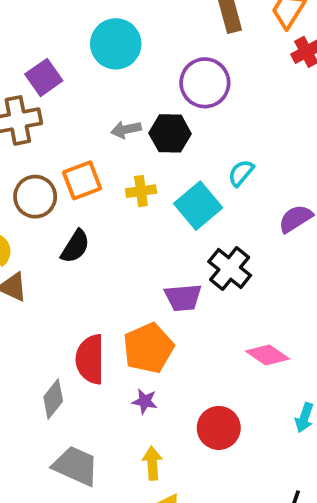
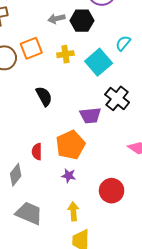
black semicircle: (75, 246) -> (44, 96), moved, turned -60
red semicircle: (90, 359) -> (37, 152), size x0.6

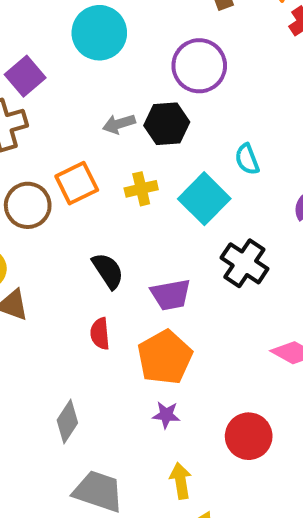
cyan semicircle: (123, 43) -> (247, 159), turned -56
purple trapezoid: (90, 115) -> (171, 295), moved
red semicircle: (37, 152) -> (100, 334), moved

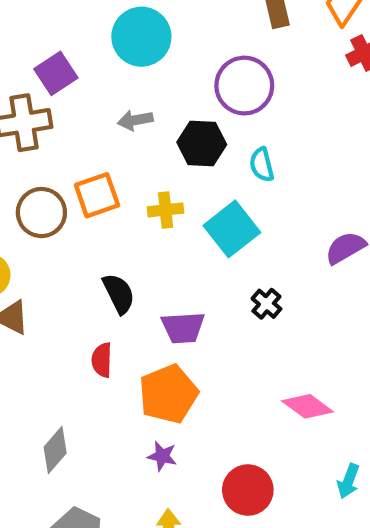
gray arrow: (119, 124) -> (135, 120), moved
cyan semicircle: (247, 159) -> (262, 165), moved
black cross: (244, 263) -> (266, 304), size x0.6

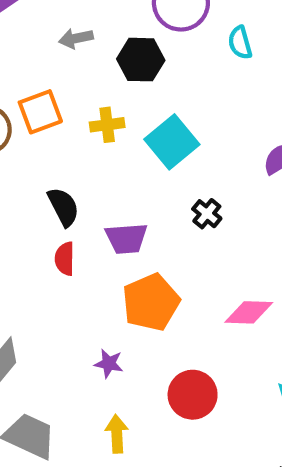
cyan semicircle: (262, 165) -> (240, 43), moved
red semicircle: (102, 360) -> (65, 259), moved
orange pentagon: (168, 394) -> (151, 302), moved
pink diamond: (307, 406) -> (249, 312), turned -33

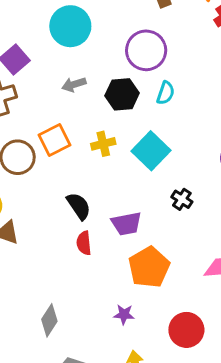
cyan semicircle: (240, 43) -> (166, 93), moved, turned -140

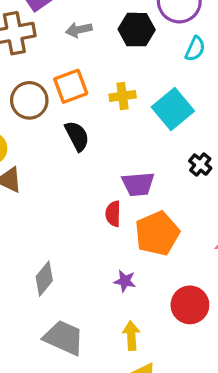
gray arrow: (74, 85) -> (79, 30), moved
black hexagon: (122, 94) -> (137, 30), moved
black semicircle: (79, 206) -> (77, 136), moved
red semicircle: (84, 243) -> (113, 214), moved

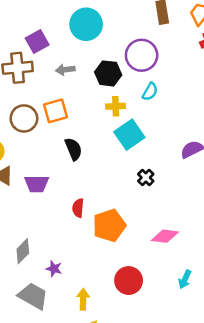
yellow cross: (123, 96) -> (116, 106), moved
black semicircle: (77, 136) -> (73, 149), moved
purple trapezoid: (138, 184) -> (37, 184), moved
purple star: (125, 281) -> (54, 269), moved

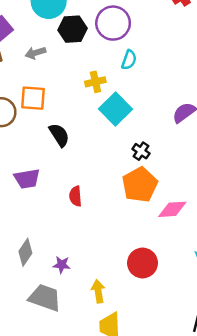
black hexagon: (108, 73) -> (73, 29), moved
orange square: (56, 111) -> (33, 98), turned 30
orange pentagon: (109, 225) -> (140, 185), moved

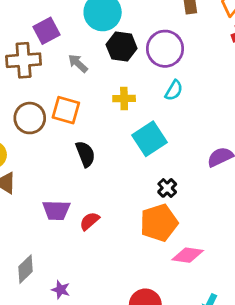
gray arrow: (35, 53) -> (78, 63), turned 48
yellow cross: (95, 82) -> (124, 99), moved
purple trapezoid: (27, 179) -> (56, 210), moved
red semicircle: (75, 196) -> (89, 221), turned 42

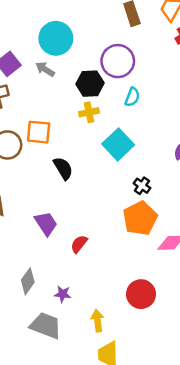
black hexagon: (122, 46) -> (90, 84), moved
gray arrow: (78, 63) -> (45, 69), moved
purple trapezoid: (56, 210) -> (46, 223), turned -115
red semicircle: (89, 221) -> (79, 244), moved

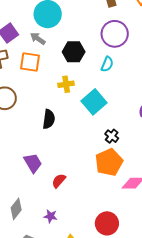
purple circle: (118, 61) -> (115, 34), moved
yellow cross: (89, 112) -> (66, 84), moved
orange square: (39, 132) -> (30, 62), moved
black semicircle: (63, 168) -> (49, 119), turned 36
purple star: (63, 294) -> (51, 216), moved

